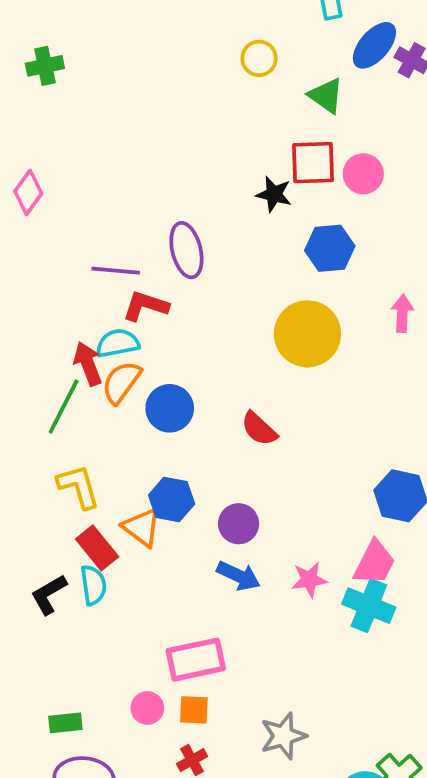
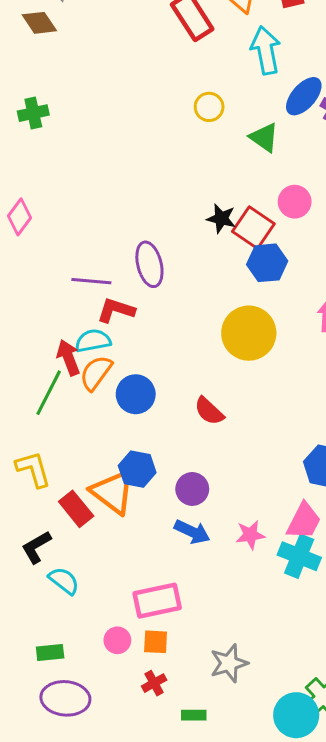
red square: (313, 163) -> (253, 228), moved, turned 36
yellow L-shape: (78, 486) -> (33, 469), moved
orange triangle: (142, 527) -> (113, 492), size x1.4
cyan semicircle: (93, 585) -> (64, 581), moved, turned -44

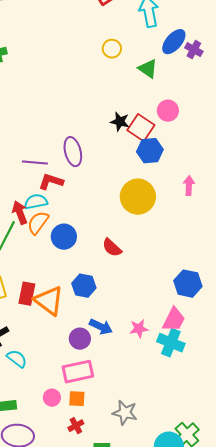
blue hexagon: (137, 469) -> (84, 286), moved
purple circle: (192, 489) -> (80, 339), moved
red rectangle: (76, 509) -> (27, 294), moved, turned 50
gray star: (229, 663) -> (125, 413), turned 30

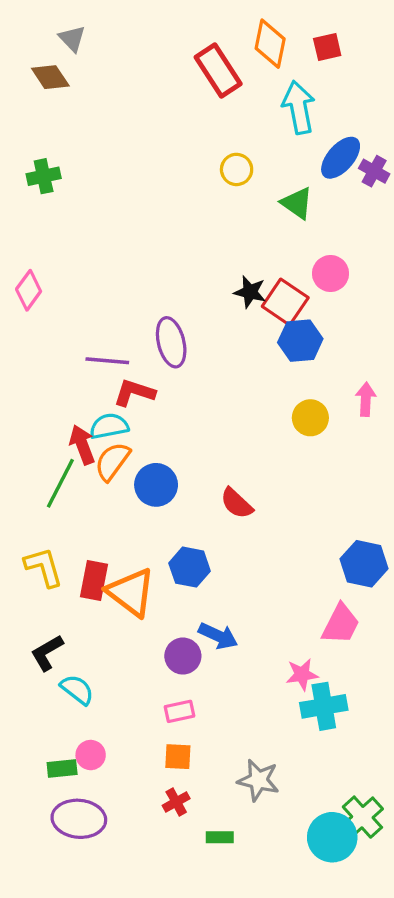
yellow circle: (138, 197) -> (310, 418), moved, size x0.6
pink star: (139, 329) -> (302, 674), moved
cyan cross: (171, 343) -> (324, 706), moved, turned -32
pink rectangle: (78, 372) -> (180, 711), size x0.6
pink circle: (52, 398) -> (91, 755), moved

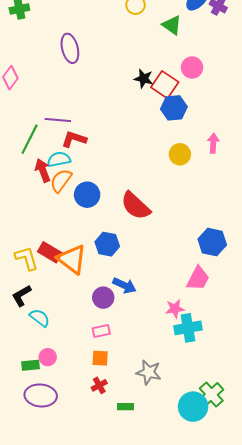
purple ellipse: (171, 342) -> (70, 48), moved
green line: (60, 483) -> (30, 139), moved
red semicircle: (237, 503) -> (136, 206), size x1.5
yellow L-shape: (44, 567) -> (27, 258), moved
red rectangle: (94, 581) -> (50, 252), turned -70

